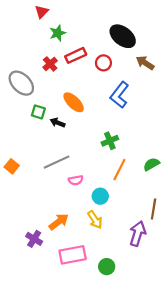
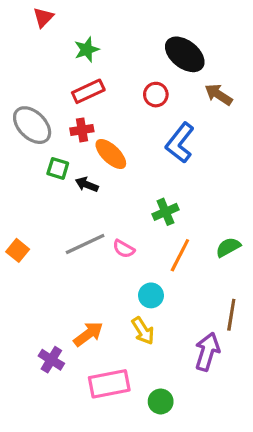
red triangle: (42, 12) -> (43, 17), moved
red rectangle: (76, 55) -> (88, 91), moved
red cross: (50, 64) -> (82, 130), moved, turned 32
pink semicircle: (76, 180) -> (124, 249), moved, turned 40

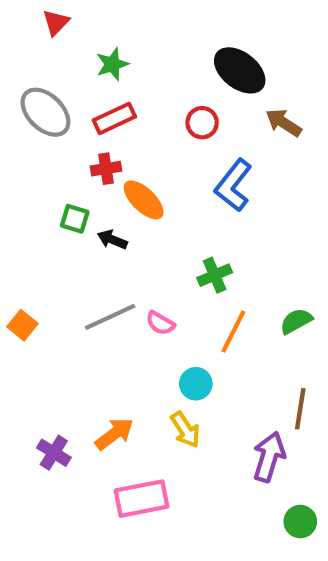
gray ellipse: (32, 125) -> (45, 112), moved
purple cross: (51, 360) -> (54, 453), moved
green circle: (161, 401) -> (300, 522), moved

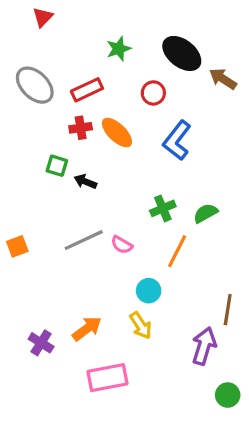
green star: (112, 64) -> (119, 49), moved
brown arrow: (284, 123) -> (223, 79), moved
orange ellipse: (144, 200) -> (117, 133), moved
green semicircle: (296, 321) -> (206, 213), moved
orange square: (22, 325) -> (17, 246), turned 30

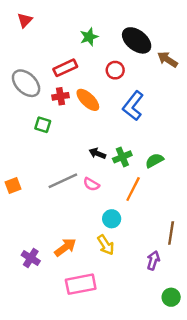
red triangle: (43, 17) -> (25, 20), moved
gray ellipse: (35, 85) -> (26, 83), moved
black arrow: (85, 182) -> (97, 153), moved
purple arrow: (204, 346) -> (153, 260), size x0.7

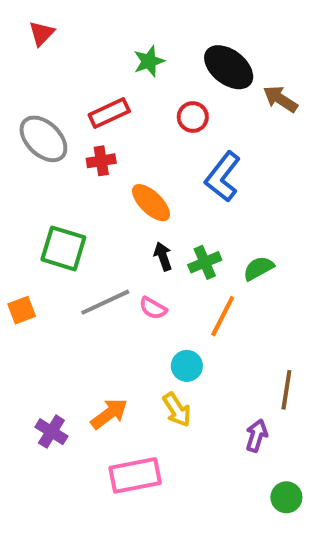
orange ellipse: (88, 100) -> (151, 203), moved
green square: (43, 125) -> (63, 248), moved, size x1.6
black arrow: (97, 153) -> (163, 256), turned 49

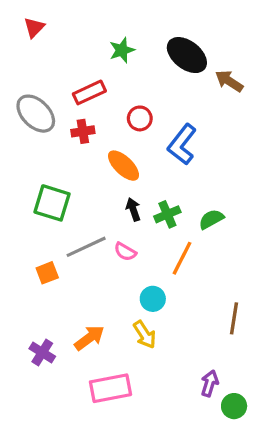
red circle: (193, 117) -> (140, 118), moved
orange square: (22, 310) -> (47, 273), moved
purple arrow: (257, 436) -> (210, 383), moved

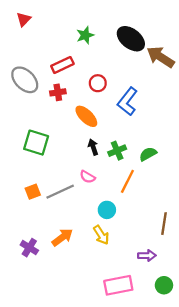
brown arrow: (229, 81) -> (161, 57), size x1.4
gray line: (86, 247) -> (60, 192), moved
purple arrow: (210, 383) -> (147, 256), moved, turned 72
pink rectangle: (111, 388) -> (118, 285), moved

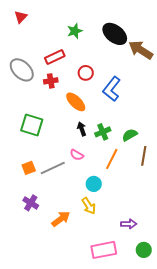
brown line: (164, 224) -> (144, 156), moved
orange arrow: (62, 237) -> (61, 219), moved
purple cross: (29, 248) -> (31, 203), moved

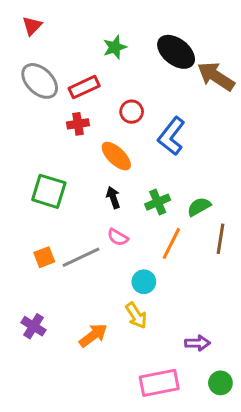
gray ellipse: (22, 70) -> (40, 81), moved
black arrow: (82, 129) -> (113, 197), moved
purple cross: (31, 203) -> (34, 326), moved

